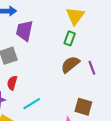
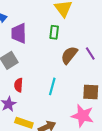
green rectangle: (70, 38) -> (54, 32), moved
cyan line: (32, 104) -> (52, 86), moved, turned -30

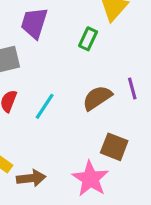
brown semicircle: (69, 55) -> (97, 98), moved
cyan line: (52, 86) -> (45, 106), moved

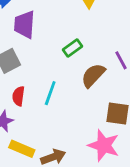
green rectangle: (88, 39) -> (73, 48), moved, turned 42

